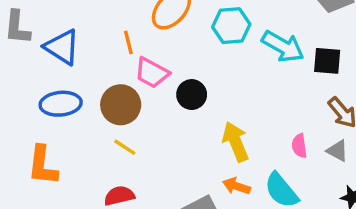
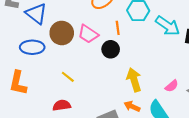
orange line: (128, 42) -> (118, 28), moved
brown circle: (121, 105) -> (62, 33), moved
pink semicircle: (299, 146) -> (172, 86), turned -128

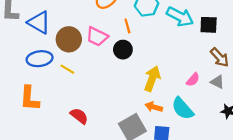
yellow line: (68, 77) -> (67, 69), moved
yellow arrow: (134, 80) -> (152, 79), turned 45
red semicircle: (62, 105) -> (79, 116), turned 54

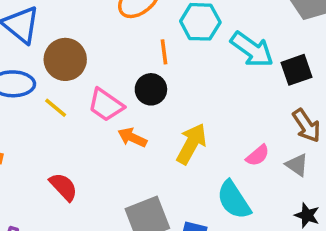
black square: (209, 25) -> (297, 70), turned -30
pink trapezoid: (97, 37) -> (106, 105), moved
orange arrow: (154, 107) -> (132, 138), moved

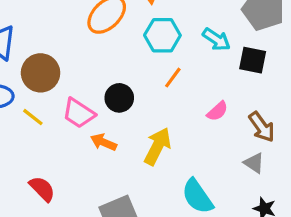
cyan arrow: (252, 49) -> (216, 39), moved, size x0.7
orange line: (164, 52) -> (173, 78), moved, turned 45
black square: (297, 70) -> (253, 60), moved, turned 32
pink semicircle: (258, 155) -> (217, 111), moved

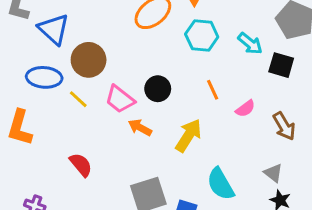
orange line: (173, 78) -> (213, 90), moved, turned -66
gray triangle: (254, 163) -> (273, 173), moved

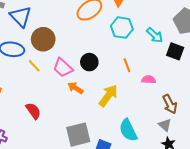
pink semicircle: (245, 109) -> (149, 80), turned -144
brown arrow: (284, 126) -> (170, 104), moved

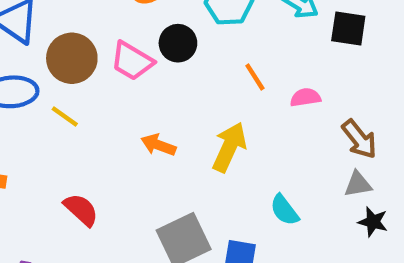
black circle: (89, 62) -> (178, 43), moved
pink trapezoid: (63, 68) -> (132, 61), moved
gray triangle: (165, 125) -> (358, 184), turned -40
cyan semicircle: (128, 130) -> (284, 210), size x0.7

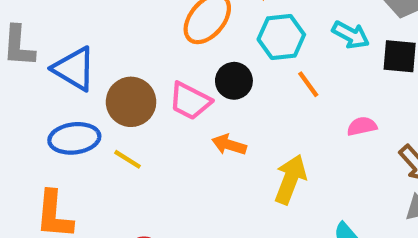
orange line: (255, 77) -> (308, 84), moved
orange arrow: (158, 145) -> (229, 145), moved

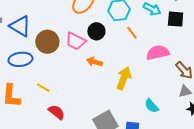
pink semicircle: (362, 126) -> (158, 53), size x1.6
yellow line: (128, 159) -> (43, 88), moved

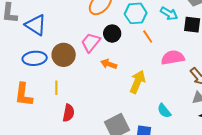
pink trapezoid: (76, 41) -> (91, 42), turned 100
brown circle: (47, 42) -> (64, 55), moved
yellow line: (43, 88) -> (56, 88), turned 56
red semicircle: (57, 112) -> (69, 113), turned 60

